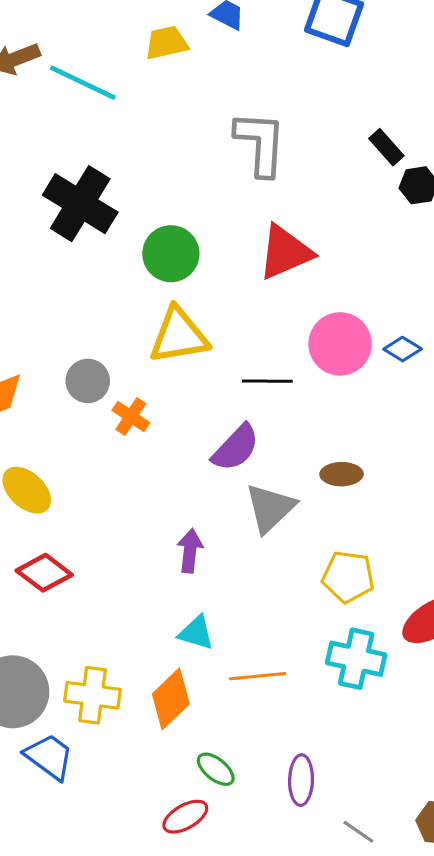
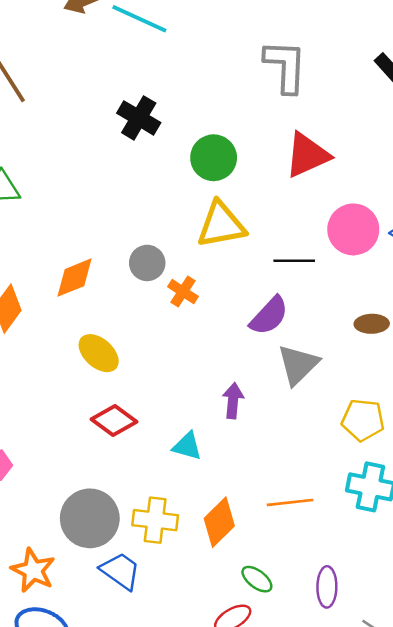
black cross: (80, 204) -> (139, 118), size x0.7
brown ellipse: (342, 474) -> (372, 324), moved
cyan triangle: (196, 633) -> (187, 446), moved

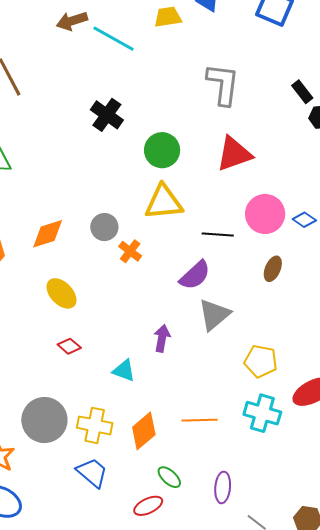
brown ellipse: (372, 324) -> (273, 269), moved, turned -70
red diamond: (114, 420) -> (69, 346), size x0.7
blue trapezoid: (120, 571) -> (92, 473), moved

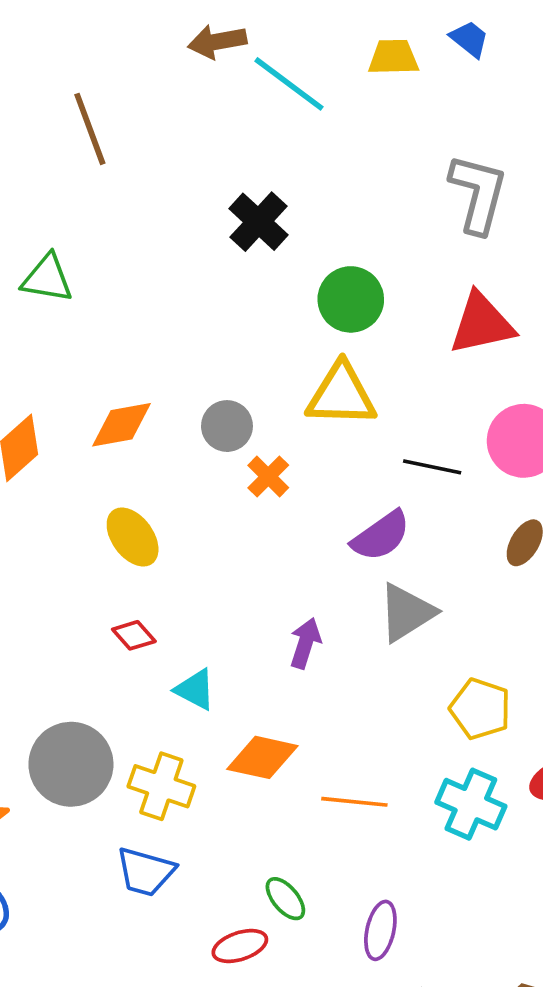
cyan triangle: (124, 370) -> (195, 690), moved
orange diamond: (144, 431) -> (262, 757), moved, turned 45
blue trapezoid: (92, 473) -> (145, 872), turned 148

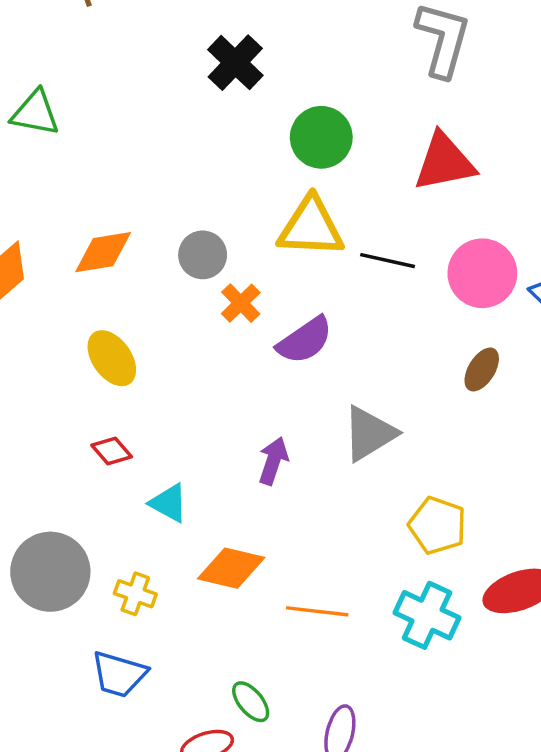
black line: (432, 467) -> (388, 261), moved
purple semicircle: (381, 536) -> (305, 340), moved
yellow cross: (161, 786) -> (135, 594), size x0.7

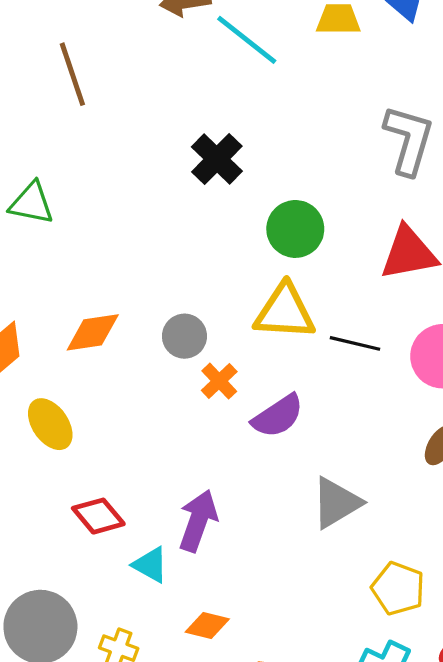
yellow ellipse: (112, 358) -> (50, 424), moved
red diamond: (112, 451) -> (98, 516), size x1.4
purple arrow: (273, 461) -> (198, 521), moved, size x1.4
orange diamond: (231, 568) -> (207, 625), size x0.7

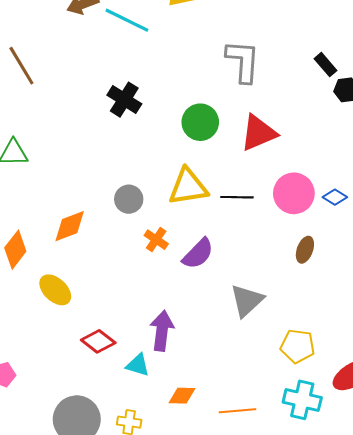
green circle: (295, 229) -> (200, 122), moved
gray circle: (184, 336) -> (129, 199), moved

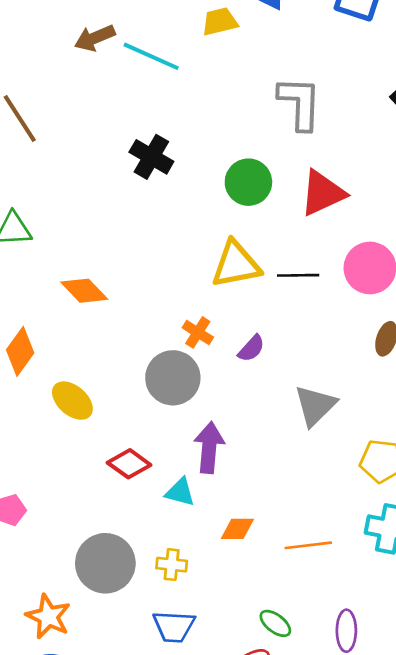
gray circle: (129, 199) -> (173, 378), moved, size x1.5
orange diamond: (70, 226) -> (84, 291), moved, turned 69
purple semicircle: (198, 254) -> (251, 348), size x0.7

